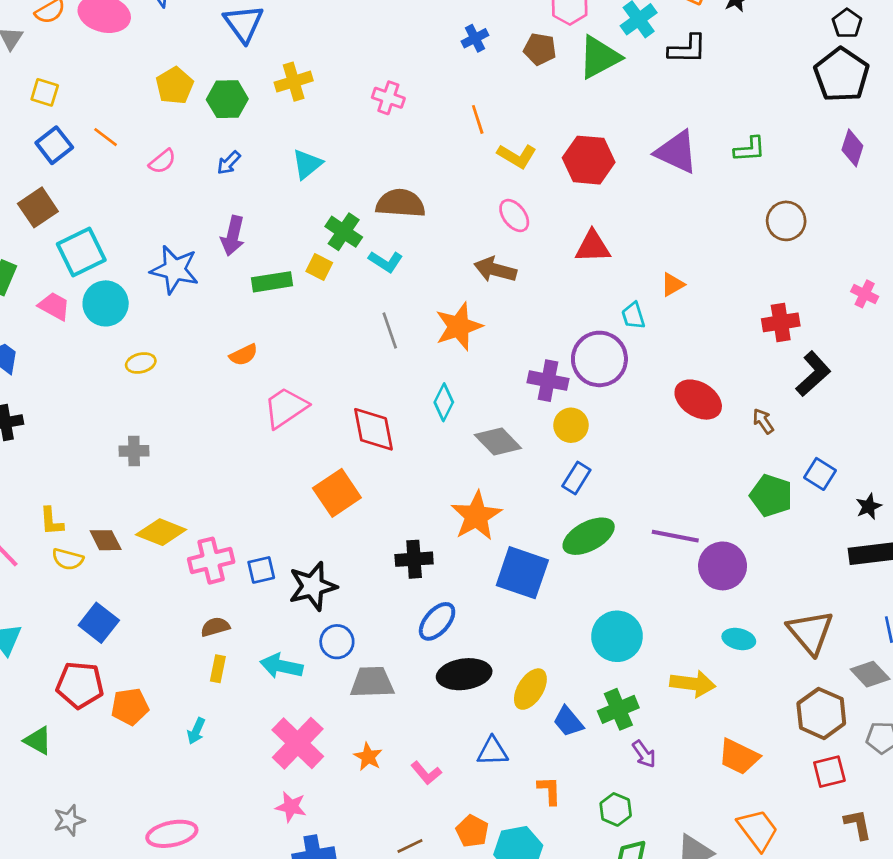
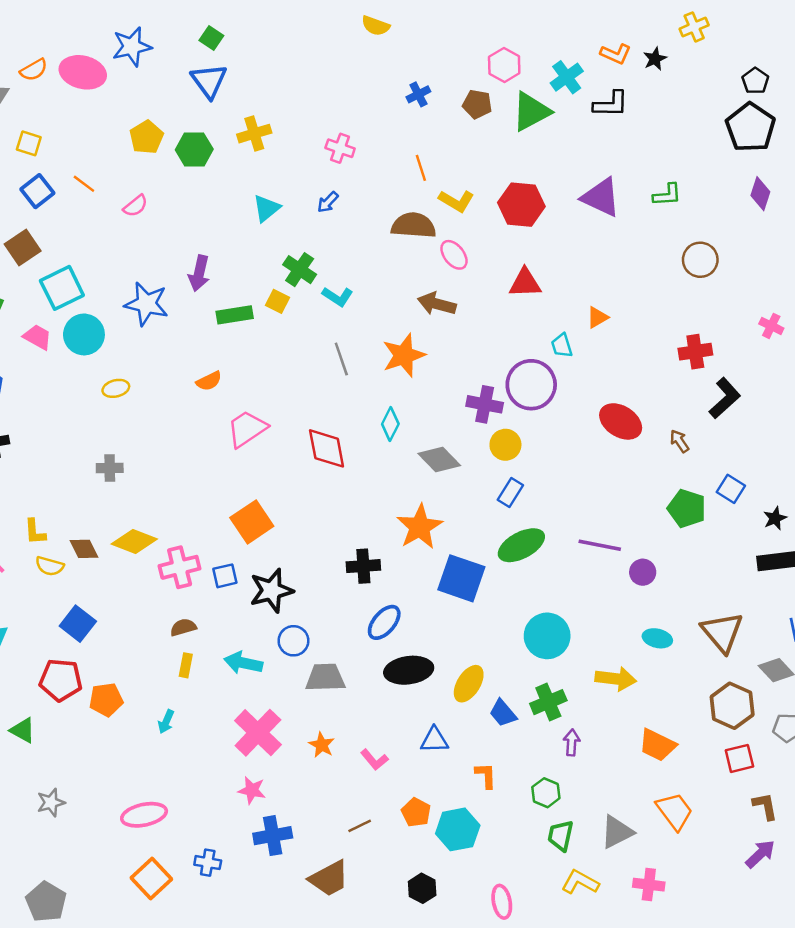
blue arrow: (229, 163) -> (328, 202), moved
brown semicircle: (401, 203) -> (414, 225), moved
orange square: (337, 493) -> (252, 522), moved
purple circle: (723, 566) -> (643, 572), size x0.6
purple arrow: (644, 754) -> (572, 742), turned -140

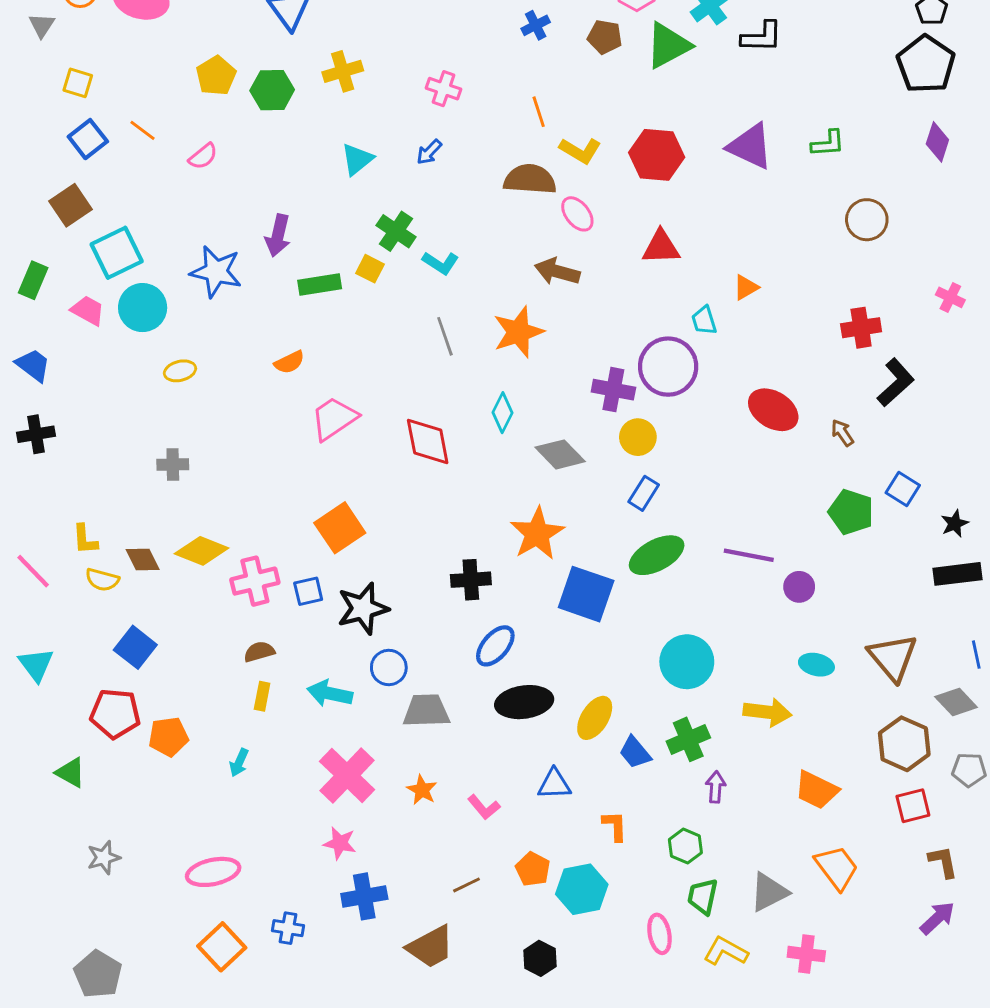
pink ellipse: (502, 902) -> (659, 934), moved

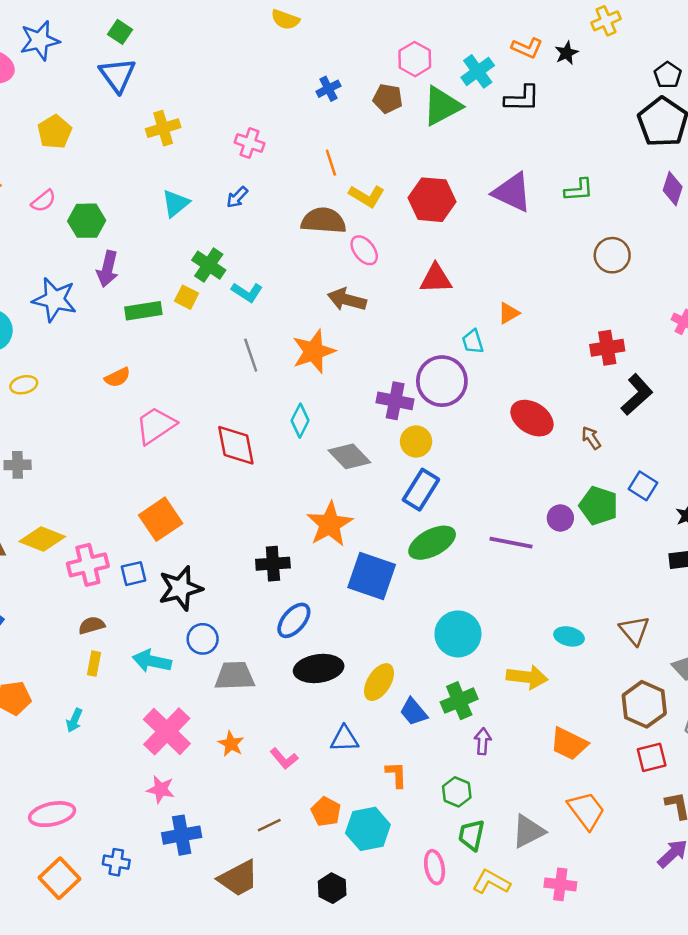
green hexagon: (272, 90) -> (87, 221), moved
blue rectangle: (644, 493) -> (421, 490), size x1.4
purple circle: (799, 587) -> (560, 518), moved
brown triangle: (893, 657) -> (634, 630), size x0.7

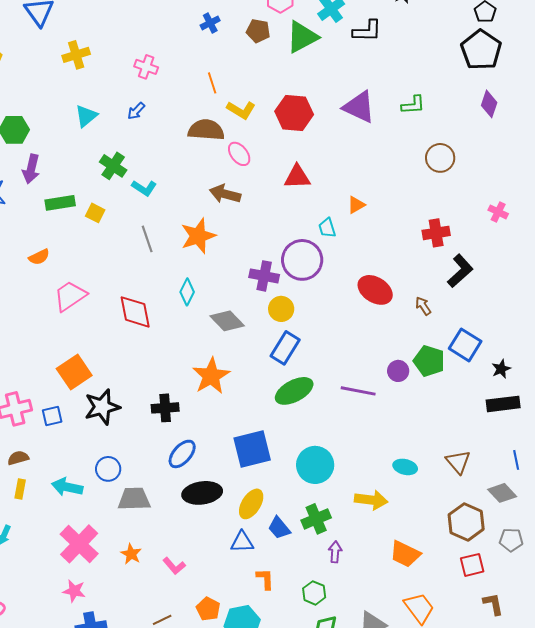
yellow square: (187, 297) -> (95, 213), moved
blue square: (643, 486) -> (465, 345), size x1.4
blue square: (372, 576) -> (252, 449), moved, turned -33
black star: (180, 588) -> (102, 407), moved
blue triangle: (344, 739) -> (242, 542), moved

